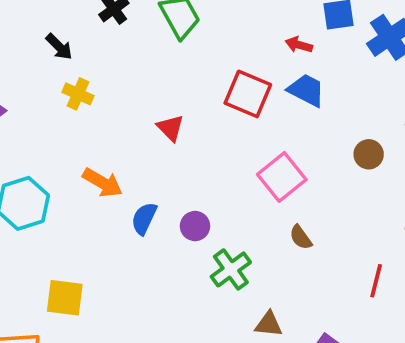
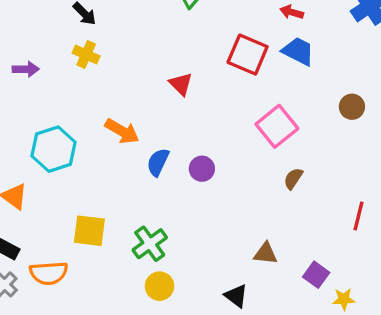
yellow cross: (78, 94) -> (86, 55), moved
brown semicircle: (301, 237) -> (293, 178), turned 70
green cross: (231, 269) -> (150, 244), moved

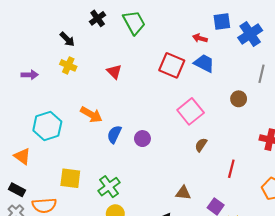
red triangle: (181, 84) -> (114, 72), moved
red line: (358, 216) -> (231, 169), moved

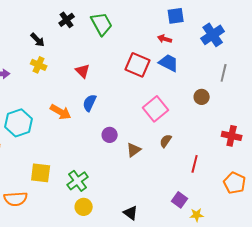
blue square: (222, 22) -> (176, 16), moved
blue semicircle: (114, 134) -> (90, 103), moved
brown triangle: (183, 193) -> (134, 150), moved, turned -42

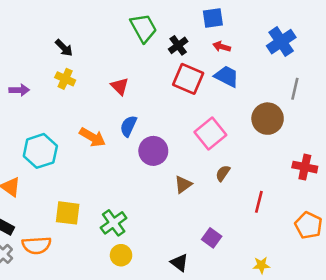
blue square: (176, 16) -> (213, 18), moved
black cross: (67, 20) -> (178, 45), moved
brown circle: (202, 97) -> (268, 119), size x1.6
purple circle: (110, 135) -> (153, 151), moved, size x1.5
purple square: (180, 200) -> (212, 238), moved

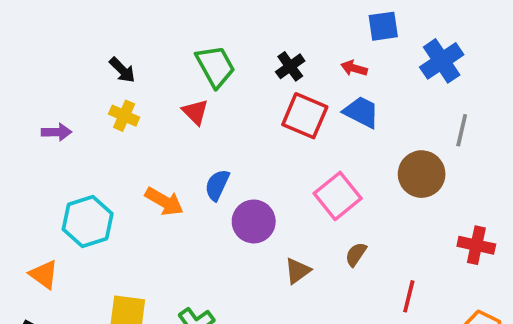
blue square: (213, 18) -> (383, 26), moved
green trapezoid: (143, 28) -> (215, 66), moved
red triangle: (120, 86) -> (195, 112), moved

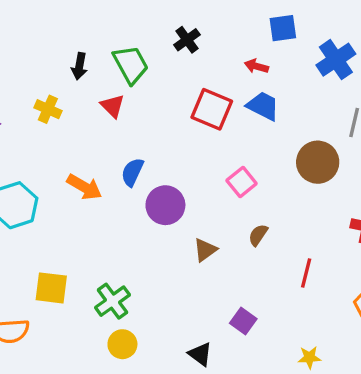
black cross: (290, 66) -> (187, 40), moved
black arrow: (122, 70) -> (79, 66), moved, turned 55
pink square: (338, 196) -> (242, 182), size x0.7

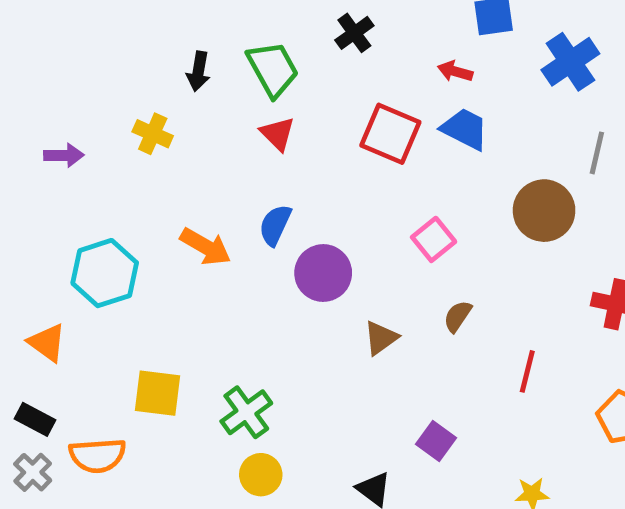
red triangle: (112, 106) -> (278, 134), moved

